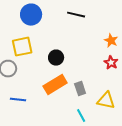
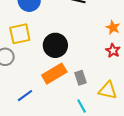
black circle: (56, 58) -> (55, 45), size x1.5
blue line: (18, 100) -> (25, 96), moved, turned -42

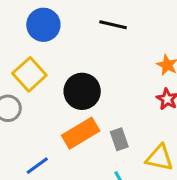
yellow square: (20, 34) -> (29, 74), turned -30

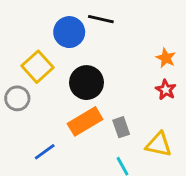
blue circle: (43, 25) -> (69, 32), moved
black line: (113, 25) -> (101, 19), moved

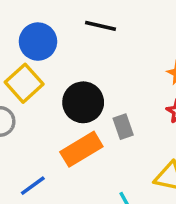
blue circle: (69, 32) -> (38, 42), moved
gray rectangle: (121, 127) -> (123, 127), moved

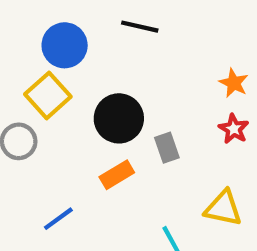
orange rectangle: (81, 149) -> (117, 175), size x0.7

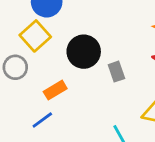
orange rectangle: (117, 175) -> (55, 90), moved

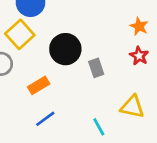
blue line: (42, 120) -> (45, 119), moved

